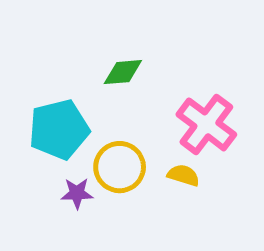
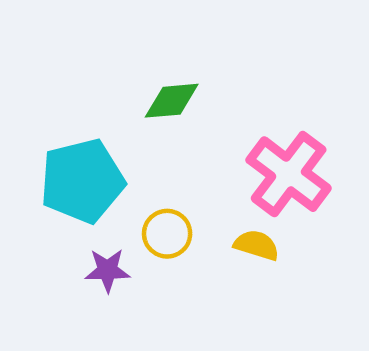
yellow circle: (120, 167) -> (167, 234), size x0.7

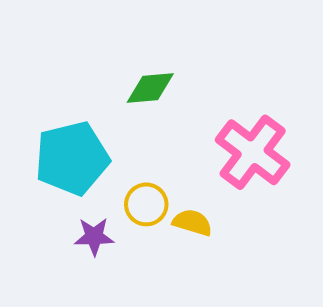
yellow semicircle: (256, 245) -> (192, 222), moved

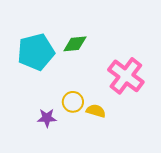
cyan pentagon: (72, 158) -> (36, 52), moved

